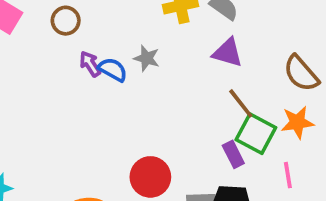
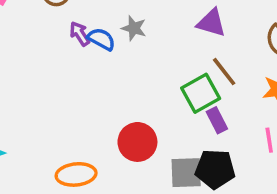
green square: (256, 134) -> (201, 93), moved, turned 33

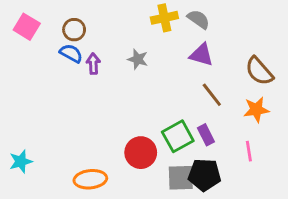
purple arrow: (80, 34) -> (93, 64), turned 30
blue semicircle: (101, 39) -> (71, 53), moved
green square: (201, 93) -> (178, 136), moved

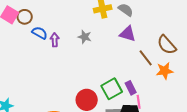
brown circle: (74, 30) -> (25, 17), moved
brown line: (212, 95) -> (146, 58), moved
pink line: (249, 151) -> (139, 102), moved

